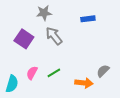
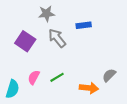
blue rectangle: (88, 19) -> (84, 25), moved

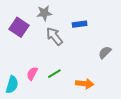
purple square: (25, 41) -> (19, 27), moved
gray semicircle: (109, 75) -> (105, 52), moved

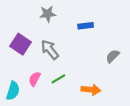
purple square: (19, 27) -> (20, 44), moved
gray arrow: (54, 36) -> (50, 50), moved

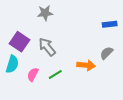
blue rectangle: (86, 26) -> (110, 24), moved
orange arrow: (91, 90) -> (86, 65), moved
cyan semicircle: (13, 91) -> (12, 64), moved

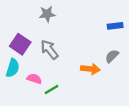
pink semicircle: (33, 74) -> (34, 79), turned 80
green line: (55, 74) -> (51, 90), moved

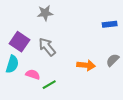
gray semicircle: (112, 56) -> (113, 60), moved

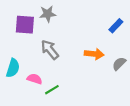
blue rectangle: (110, 24) -> (116, 26), turned -40
purple square: (19, 42) -> (25, 25), moved, turned -30
orange arrow: (86, 65) -> (94, 54), moved

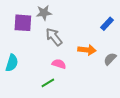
gray arrow: (50, 50) -> (54, 37), moved
pink semicircle: (35, 79) -> (59, 64), moved

